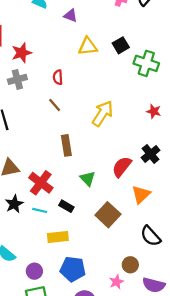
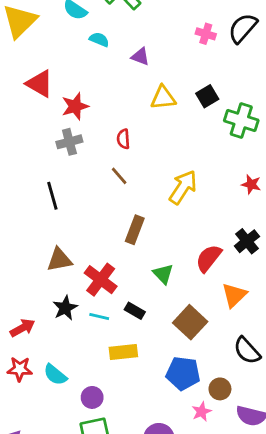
brown rectangle: (66, 145) -> (135, 230), turned 30
blue pentagon: (73, 269) -> (183, 373), moved

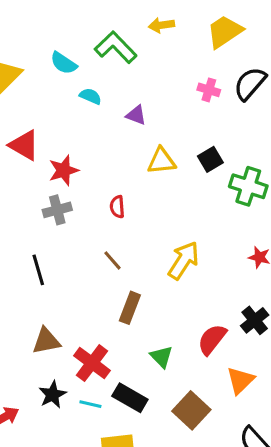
brown line: (119, 176) -> (113, 260), moved
black rectangle: (135, 311) -> (130, 398), size x1.5

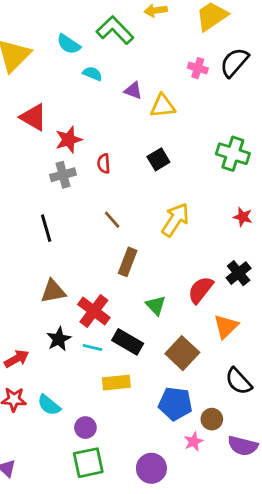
black square: (210, 159) -> (158, 159), moved
yellow triangle: (161, 161) -> (163, 106), moved
red semicircle: (117, 207) -> (104, 164), moved

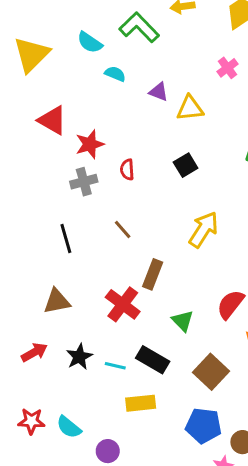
pink cross: (198, 68) -> (227, 68), turned 36
brown line: (112, 220) -> (123, 230), moved
brown triangle: (53, 291) -> (57, 301), moved
red cross: (94, 311) -> (123, 304), moved
red arrow: (17, 359) -> (34, 352), moved

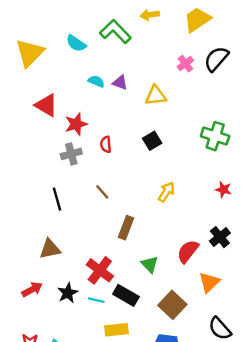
cyan semicircle: (115, 74) -> (96, 81), moved
purple triangle: (159, 92) -> (120, 83), moved
yellow arrow: (204, 230) -> (166, 192), size x0.7
red cross: (123, 304) -> (100, 270), moved

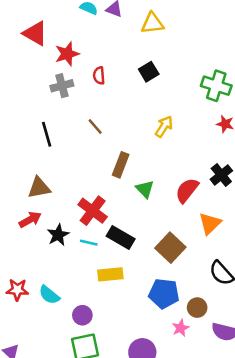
green cross: (215, 136) -> (216, 86), moved
green triangle: (150, 264) -> (145, 189), moved
red arrow: (32, 289) -> (30, 220), moved

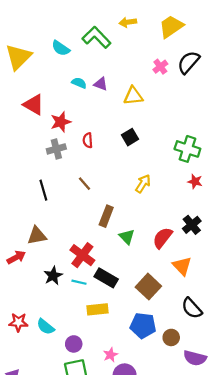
red arrow: (30, 220) -> (16, 257), moved
orange triangle: (210, 223) -> (182, 266), turned -30
pink star: (181, 328) -> (111, 355), moved

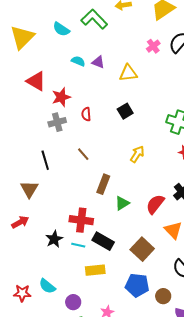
brown triangle: (37, 236) -> (29, 189), moved, turned -48
green triangle: (127, 237) -> (122, 203), turned 42
red cross: (82, 255) -> (81, 220), turned -30
red star: (18, 322) -> (22, 293), moved

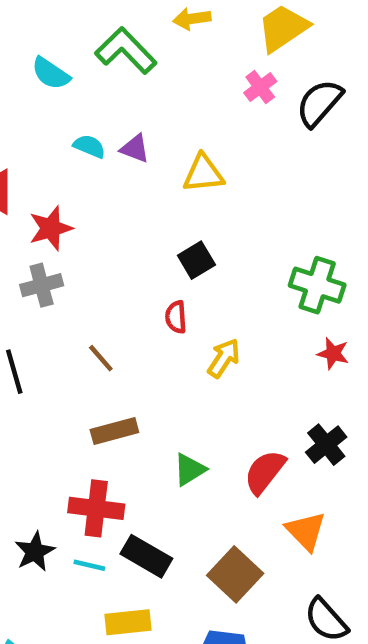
pink cross: (153, 46) -> (260, 87), moved
red semicircle: (86, 114) -> (176, 317), moved
brown rectangle: (103, 184) -> (114, 431), moved, turned 54

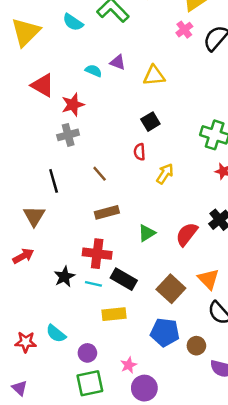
cyan semicircle: (89, 146) -> (93, 71), moved
orange triangle: (306, 531) -> (209, 279), moved

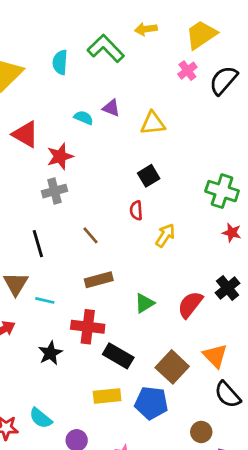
cyan semicircle: (73, 22) -> (60, 62), turned 60
cyan line: (93, 284) -> (45, 300), moved
blue pentagon: (165, 332) -> (151, 403), moved

